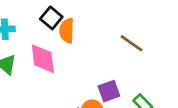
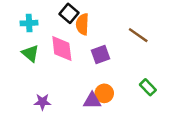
purple square: (109, 91) -> (101, 55), moved

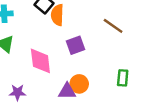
pink diamond: (62, 49) -> (40, 61), moved
green rectangle: (148, 87) -> (123, 78), turned 49

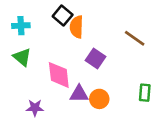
purple square: (76, 45) -> (95, 58), turned -36
purple triangle: (67, 91) -> (79, 94), moved

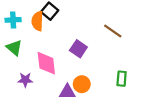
orange semicircle: (77, 27) -> (37, 21), moved
purple triangle: (79, 94) -> (67, 92), moved
purple star: (35, 108) -> (25, 80), moved

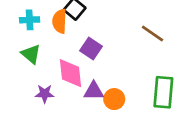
purple square: (78, 49) -> (91, 49), moved
green rectangle: (122, 79) -> (163, 92), size x1.6
purple triangle: (67, 92) -> (94, 91), moved

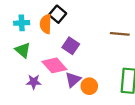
brown line: (152, 34) -> (120, 34), turned -30
pink diamond: (71, 73) -> (54, 65), turned -35
purple triangle: (94, 91) -> (73, 80), turned -42

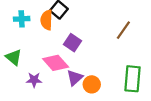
brown line: (120, 34) -> (123, 30), turned -60
green triangle: (23, 50) -> (14, 57), moved

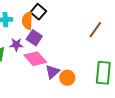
purple square: (73, 43) -> (34, 38), moved
purple star: (34, 80) -> (16, 45), moved

